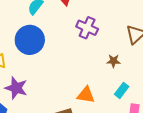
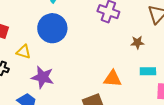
cyan rectangle: (122, 90) -> (148, 71), turned 56

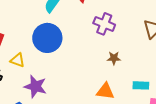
brown star: (137, 42) -> (114, 58), moved

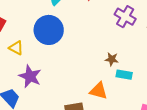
purple cross: (104, 24) -> (125, 17), moved
cyan rectangle: (141, 85) -> (124, 75), moved

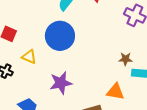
purple star: (30, 76) -> (61, 83), moved, turned -30

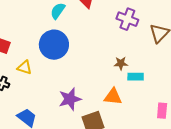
purple star: (61, 83) -> (70, 99), moved

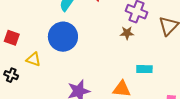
brown star: (121, 63) -> (127, 33), moved

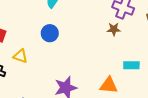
blue circle: (63, 37) -> (50, 33), size x0.6

